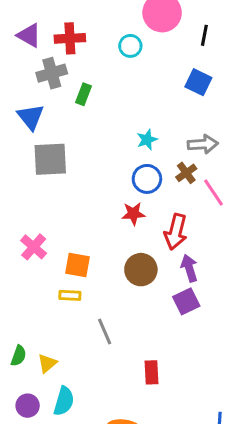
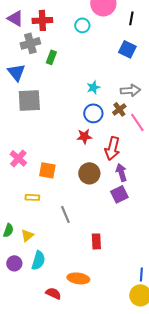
yellow rectangle: (70, 295) -> (32, 197), moved

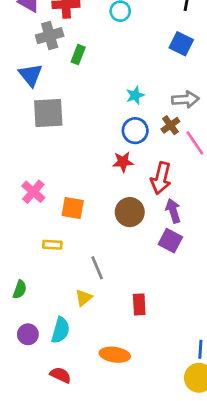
purple square: (119, 194) -> (170, 241), turned -36
yellow triangle: (27, 235) -> (84, 298), moved
red semicircle: (53, 293) -> (60, 375), moved

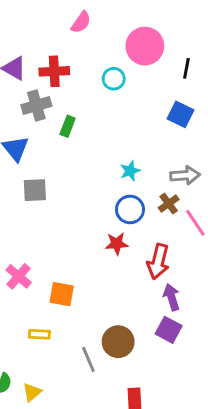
gray square: (48, 113) -> (35, 190), size x0.7
brown circle: (130, 212) -> (118, 342), moved
yellow triangle: (84, 298) -> (32, 392), moved

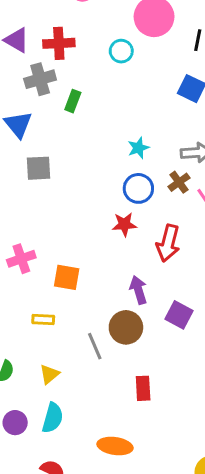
pink cross: (19, 276) -> (21, 259), turned 30
purple arrow: (172, 297) -> (138, 290), moved
yellow triangle: (32, 392) -> (49, 374), moved

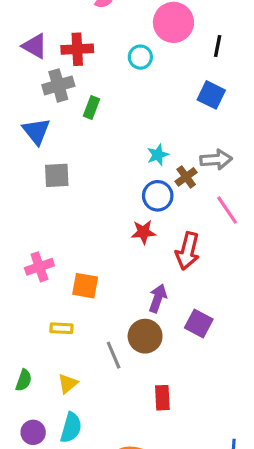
brown cross: (179, 182) -> (186, 177), moved
purple arrow: (138, 290) -> (158, 298), turned 36

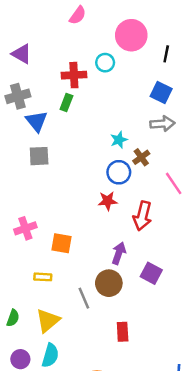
red cross: (77, 49) -> (74, 75), moved
gray cross: (58, 85) -> (18, 96), moved
blue triangle: (36, 131) -> (37, 121), moved
gray arrow: (216, 160) -> (162, 124), moved
yellow triangle: (68, 383) -> (48, 321), size x1.5

